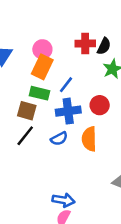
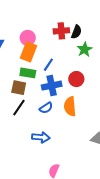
blue arrow: (63, 200) -> (41, 137), moved

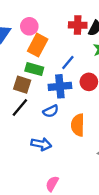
pink circle: (28, 38) -> (29, 26), moved
blue line: (48, 65) -> (68, 63), moved
orange semicircle: (70, 106) -> (78, 125), moved

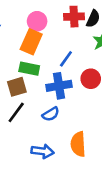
pink circle: (29, 26) -> (37, 21), moved
brown square: (22, 85) -> (17, 87), turned -30
orange semicircle: (78, 125) -> (78, 144), moved

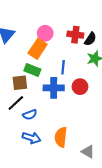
blue line: (66, 59) -> (63, 67), turned -40
blue semicircle: (51, 114) -> (30, 115), moved

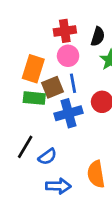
pink circle: (45, 33) -> (68, 56), moved
red cross: (75, 35) -> (65, 31), moved
brown square: (20, 83) -> (52, 87), moved

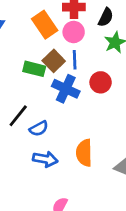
orange rectangle: (33, 69) -> (45, 25), moved, turned -60
brown square: (52, 87) -> (54, 61), turned -30
blue cross: (68, 113) -> (66, 89), turned 32

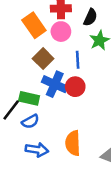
blue line: (75, 60) -> (78, 60), moved
green rectangle: (34, 69) -> (29, 98), moved
red circle: (101, 82) -> (75, 87), moved

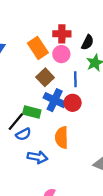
blue semicircle: (30, 121) -> (23, 134), moved
orange semicircle: (73, 143) -> (62, 137), moved

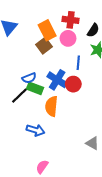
brown square: (45, 77) -> (44, 46), moved
blue semicircle: (23, 134) -> (29, 78), moved
orange semicircle: (62, 137) -> (51, 106), moved

